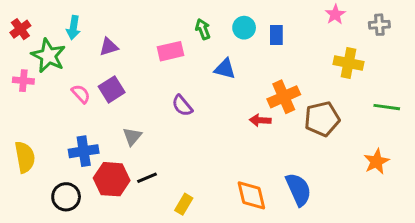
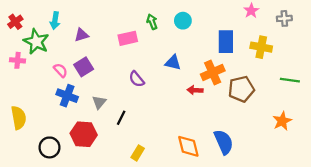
blue rectangle: (276, 35) -> (226, 42), moved, size x1.5
blue triangle: (225, 69) -> (173, 63), moved
blue cross: (84, 151) -> (67, 96), moved, turned 30
black line: (147, 178) -> (121, 118), moved, turned -40

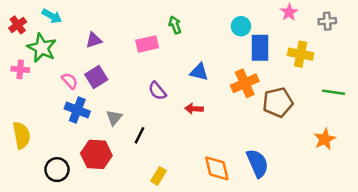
cyan arrow: (55, 21) -> (52, 16), moved, turned -70
cyan circle: (183, 21) -> (241, 26), moved
red arrow: (195, 90) -> (194, 109), moved

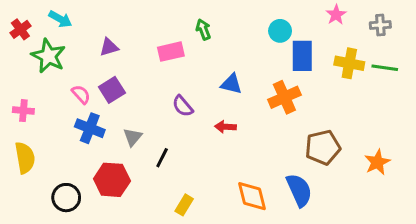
pink cross: (20, 69) -> (23, 111), moved
green line: (334, 92) -> (385, 68), moved
brown pentagon: (278, 102) -> (323, 147), moved

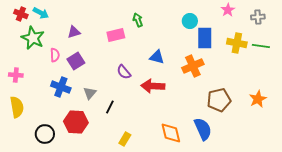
red cross: (20, 29) -> (21, 14), moved, turned -32
pink semicircle: (81, 94) -> (55, 55), moved, turned 40
red arrow: (225, 127) -> (153, 86), size x1.6
orange star: (377, 162) -> (258, 99), moved

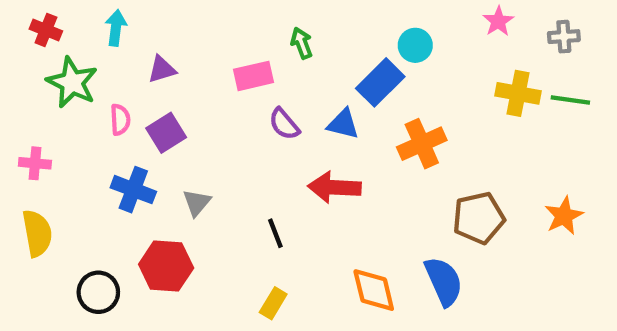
cyan arrow: (41, 13) -> (116, 28), moved, turned -112
blue rectangle: (205, 38) -> (380, 82), moved, turned 45
purple semicircle: (124, 72) -> (284, 124), moved
black line: (110, 107) -> (275, 233), moved, turned -48

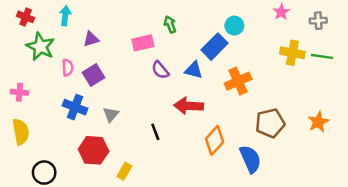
orange diamond: (374, 290) -> (215, 140), moved, turned 56
black circle: (98, 292) -> (44, 173), moved
yellow rectangle: (273, 303) -> (124, 171), moved

